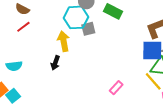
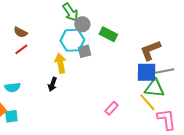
cyan square: (13, 96) -> (11, 116), turned 32

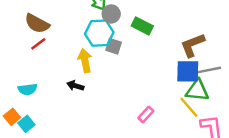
brown semicircle: (20, 32) -> (37, 24), size x1.5
gray square: (84, 51) -> (114, 46), turned 32
black arrow: (52, 84) -> (75, 86), turned 88
cyan square: (11, 116) -> (26, 124), turned -32

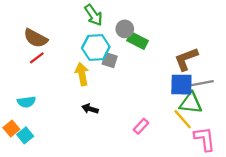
gray circle: (111, 14) -> (125, 29), moved
black arrow: (75, 86) -> (90, 109), moved

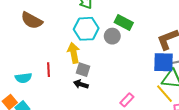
gray circle: (125, 29) -> (112, 36), moved
red line: (37, 58) -> (48, 70), moved, turned -56
gray square: (110, 60) -> (83, 70), moved

